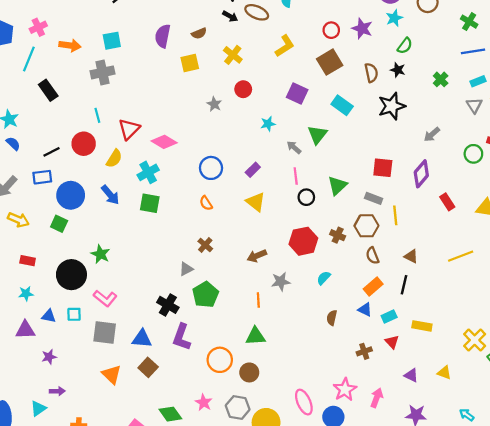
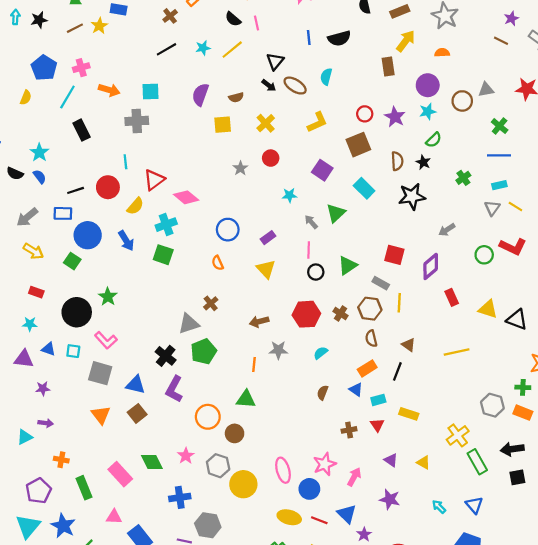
gray triangle: (186, 269) -> (189, 324), size x1.5

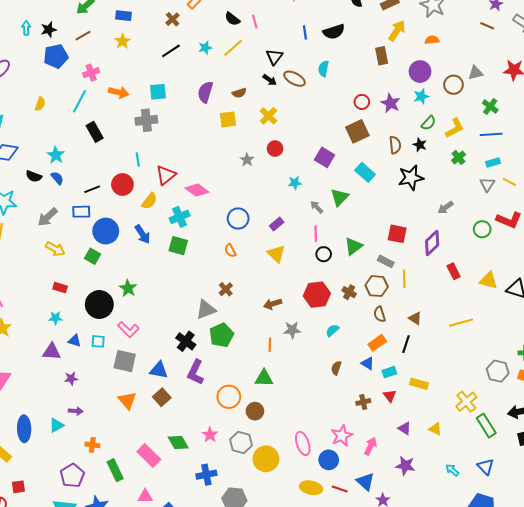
yellow star: (99, 26) -> (123, 41), moved
blue pentagon: (44, 68) -> (56, 56), moved, turned 30
yellow L-shape: (317, 122) -> (455, 128), moved

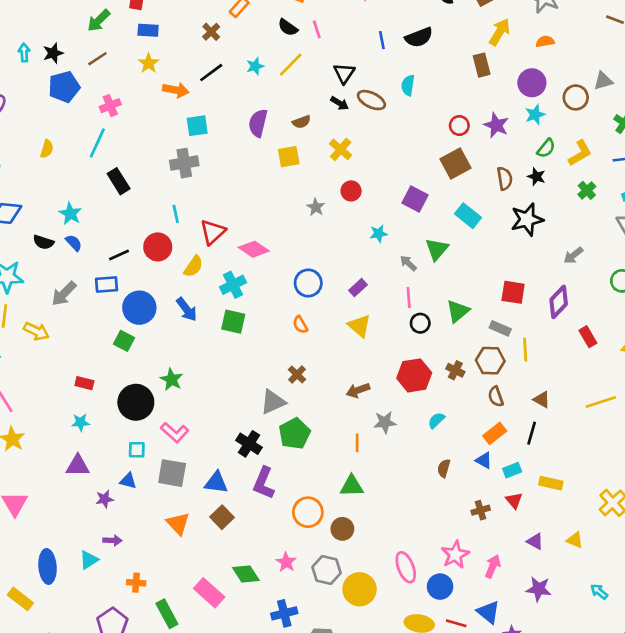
orange arrow: (119, 92) -> (176, 90), moved
yellow arrow: (55, 249) -> (36, 331), moved
blue triangle: (74, 341) -> (128, 481), moved

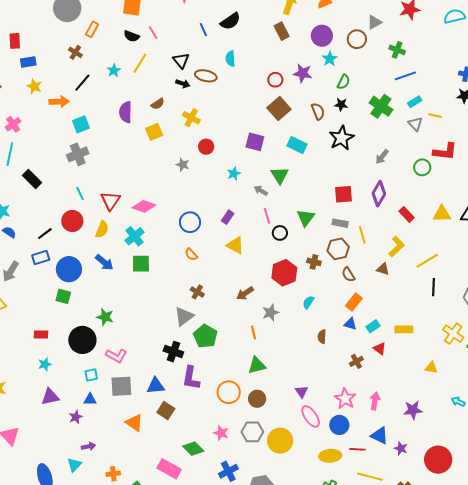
yellow L-shape: (580, 153) -> (397, 247), moved
green cross: (587, 190) -> (381, 106), size x1.6
black line: (532, 433) -> (434, 287), moved
purple triangle: (535, 541) -> (302, 392), moved, turned 40

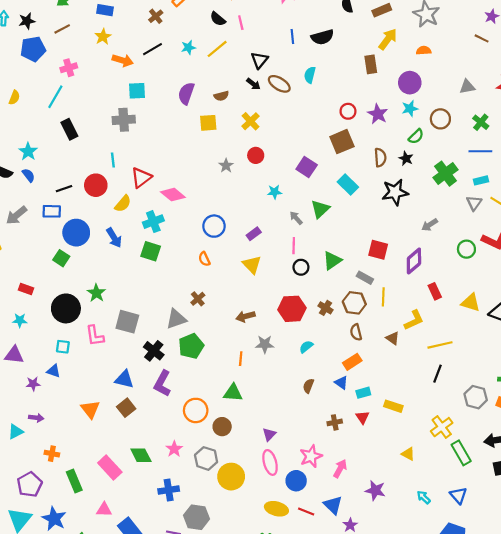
brown circle: (357, 39) -> (440, 119), moved
pink L-shape: (116, 356) -> (95, 336), turned 35
gray square: (121, 386) -> (127, 322), moved

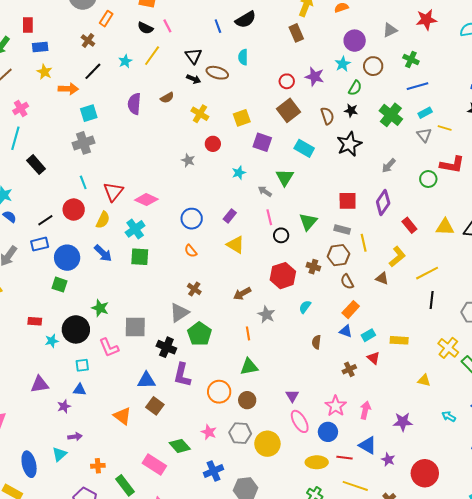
purple circle: (410, 83) -> (355, 41), moved
yellow square: (208, 123) -> (242, 118), moved
cyan star: (20, 320) -> (52, 341), moved
gray star: (265, 344) -> (266, 315), turned -30

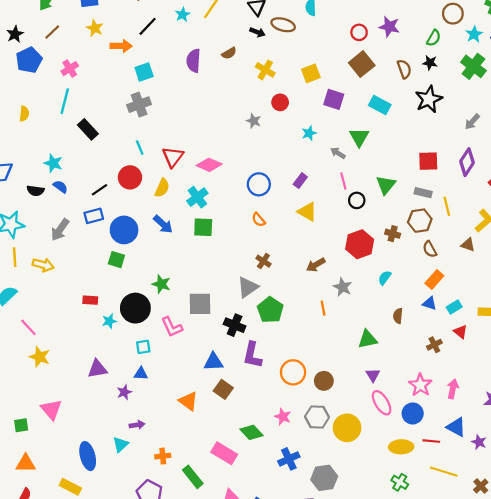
cyan star: (343, 64) -> (474, 34), moved
green triangle: (249, 367) -> (368, 339), moved

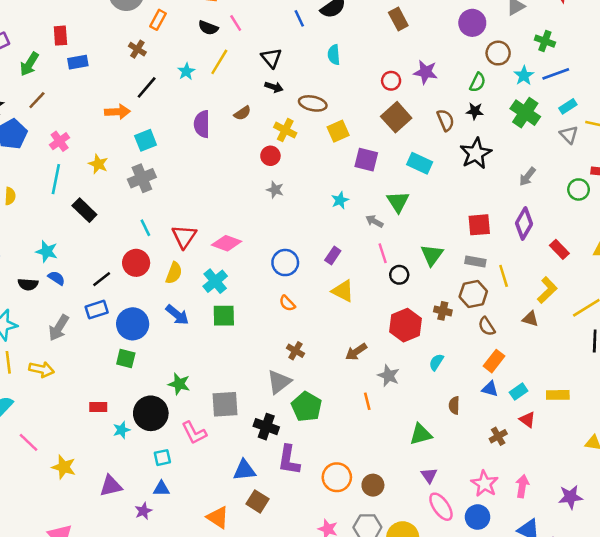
brown ellipse: (283, 25) -> (313, 103), moved
yellow star: (95, 28) -> (98, 164), moved
red circle: (280, 102) -> (270, 156), moved
yellow star: (40, 357) -> (64, 467), moved

